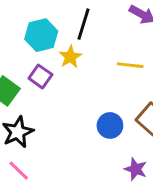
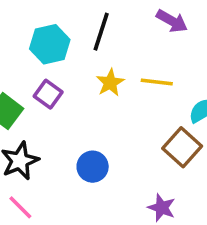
yellow star: (70, 57) -> (110, 83), moved
blue circle: (110, 125) -> (93, 167), moved

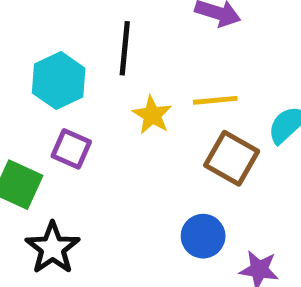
brown square: (182, 147) -> (232, 158), moved
blue circle: (93, 167) -> (203, 236), moved

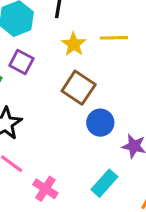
brown square: (232, 158) -> (79, 88), moved

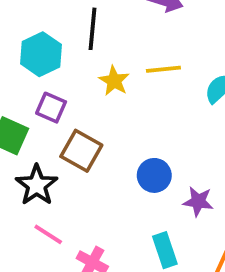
brown square: (79, 88) -> (81, 151), moved
cyan rectangle: (104, 183) -> (165, 250), turned -56

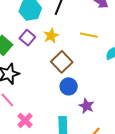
yellow star: (114, 81) -> (51, 36), moved
brown square: (81, 151) -> (62, 62), moved

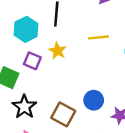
brown square: (62, 62) -> (63, 114), moved

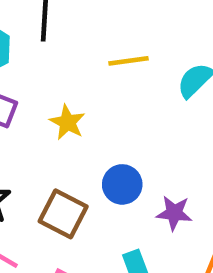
yellow star: (58, 51) -> (67, 122), moved

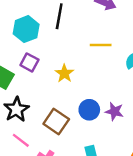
purple star: (174, 213) -> (114, 111), moved

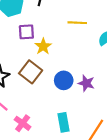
purple square: (29, 62) -> (26, 32), moved, turned -35
brown square: (56, 121) -> (31, 72), moved

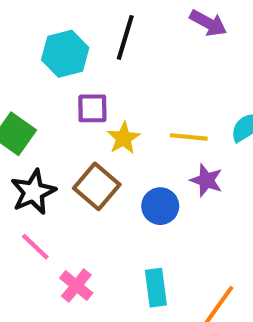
yellow line: (77, 23) -> (189, 137), moved
purple star: (86, 83) -> (206, 180), moved

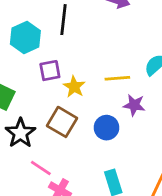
pink line: (35, 247) -> (41, 168), moved

